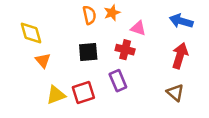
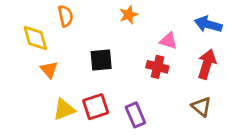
orange semicircle: (89, 15) -> (65, 16), moved
pink triangle: (138, 28) -> (168, 41), moved
red cross: (125, 50) -> (157, 67), moved
purple rectangle: (118, 81) -> (135, 115), moved

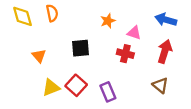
orange star: (129, 15) -> (108, 21), moved
yellow diamond: (35, 38) -> (23, 16), moved
red square: (96, 107) -> (76, 85), turned -30

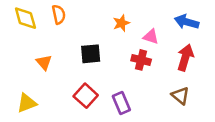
yellow triangle: (51, 87) -> (27, 103), moved

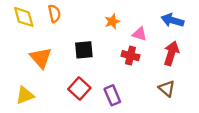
orange triangle: (44, 62) -> (41, 58), size x1.5

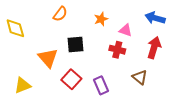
orange semicircle: (54, 14) -> (60, 14), moved, turned 49
yellow diamond: (24, 17) -> (15, 28), moved
orange triangle: (41, 58) -> (48, 58), moved
brown triangle: (167, 88) -> (140, 77), moved

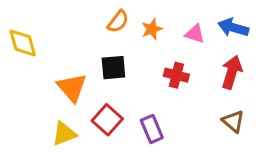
orange semicircle: (60, 14) -> (118, 21), moved
pink triangle: (125, 30) -> (195, 34), moved
brown triangle: (140, 77) -> (233, 121), moved
yellow triangle: (22, 85) -> (64, 134), moved

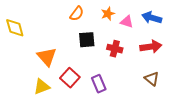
orange star: (152, 29) -> (108, 14), moved
black square: (113, 68) -> (87, 40), moved
red arrow: (232, 72) -> (151, 47), turned 65

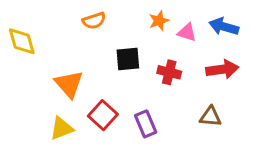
orange semicircle: (77, 14) -> (94, 21), moved, turned 35
brown triangle: (152, 79) -> (211, 117), moved, turned -35

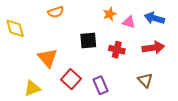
orange semicircle: (94, 21) -> (56, 12), moved
brown triangle: (211, 117) -> (145, 80), turned 42
yellow triangle: (62, 128) -> (32, 88), moved

